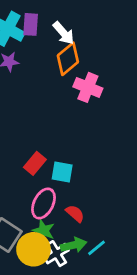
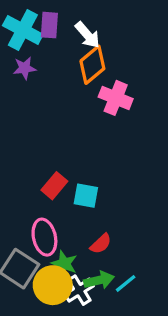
pink ellipse: (44, 203) -> (44, 237), moved, turned -40
red semicircle: (75, 213) -> (101, 244), turned 96

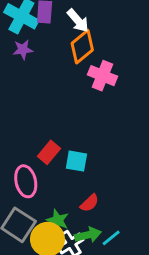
pink ellipse: (44, 237) -> (26, 181), moved

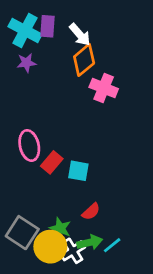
pink ellipse: (26, 181) -> (29, 146), moved

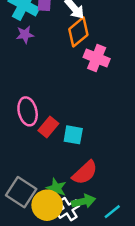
red semicircle: (91, 212) -> (85, 173), size x1.5
cyan line: (112, 245) -> (112, 212), moved

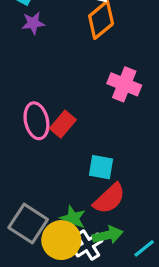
pink cross: (97, 58) -> (124, 84), moved
red rectangle: (48, 127) -> (63, 124), moved
cyan square: (73, 135) -> (101, 167), moved

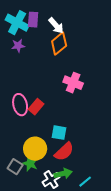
green star: (73, 219) -> (30, 164), moved
gray square: (28, 223) -> (15, 167), size x0.7
yellow circle: (61, 240) -> (35, 149), moved

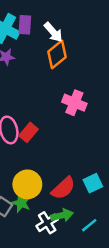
cyan square: (59, 133) -> (93, 183), moved, turned -35

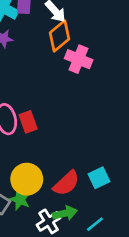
pink cross: (74, 103) -> (79, 59), moved
red rectangle: (29, 132) -> (28, 122), turned -60

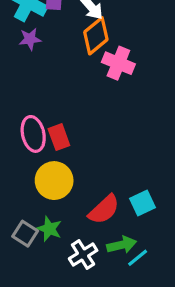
yellow circle: (27, 179) -> (54, 181), moved
green arrow: (65, 213) -> (122, 245), moved

